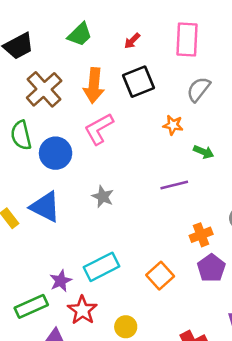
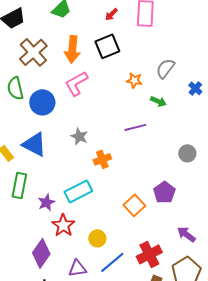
red arrow: (132, 41) -> (111, 14), moved
gray semicircle: (198, 89) -> (165, 68), moved
orange cross: (201, 235) -> (102, 159), moved
orange square: (160, 276) -> (134, 205), moved
green rectangle: (31, 306) -> (19, 185), moved, turned -55

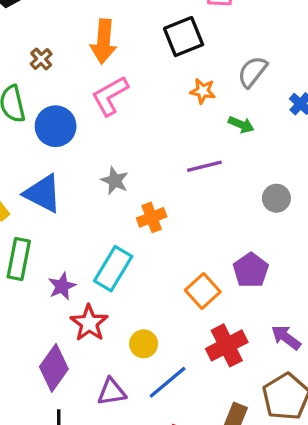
black square: (107, 46) -> (184, 37), moved
brown cross: (33, 52) -> (41, 59), moved, size x0.5
gray circle: (187, 153) -> (276, 198), moved
cyan rectangle: (78, 191) -> (113, 269), turned -32
red cross: (149, 254) -> (227, 345), moved

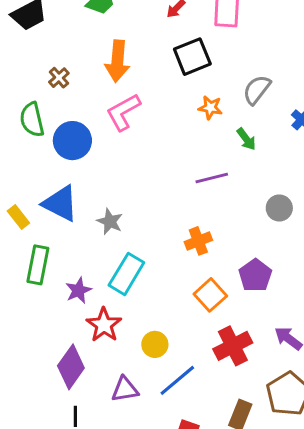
green arrow: (241, 125) -> (246, 139), turned 30
gray star: (115, 181) -> (110, 221), moved
orange cross: (152, 217) -> (198, 241), moved

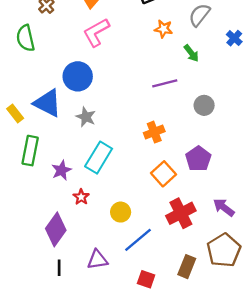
blue circle: (72, 141) -> (78, 76), moved
gray circle: (279, 208) -> (204, 105), moved
red star: (104, 325) -> (81, 197), size x0.6
purple triangle: (125, 389) -> (97, 260), moved

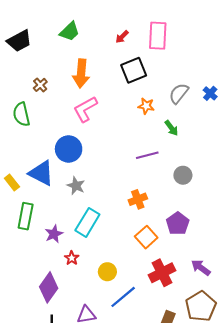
blue cross: (234, 38) -> (210, 93), moved

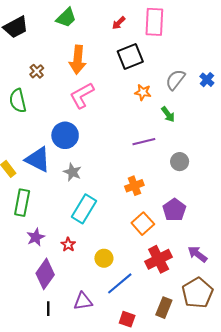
purple star: (54, 234) -> (36, 237), moved

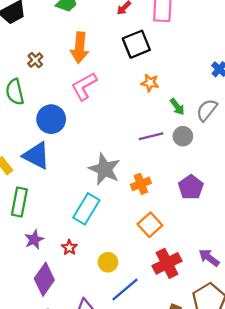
gray semicircle: (175, 80) -> (207, 110), moved
blue circle: (65, 135) -> (51, 119), moved
gray circle: (180, 162) -> (183, 136), moved
gray star: (72, 172) -> (105, 169), moved, size x1.6
purple pentagon: (174, 210) -> (191, 187), moved

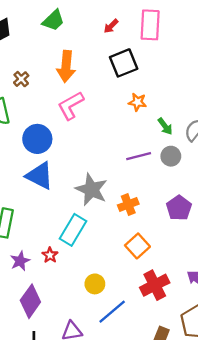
blue triangle: (36, 155) -> (40, 176), moved
red star: (69, 247) -> (50, 255), moved

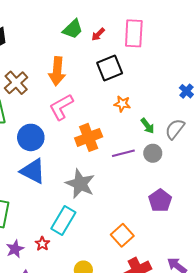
green trapezoid: (53, 20) -> (73, 29), moved
brown cross: (21, 79) -> (16, 83), size x1.6
orange cross: (128, 205) -> (89, 137), moved, size x1.4

